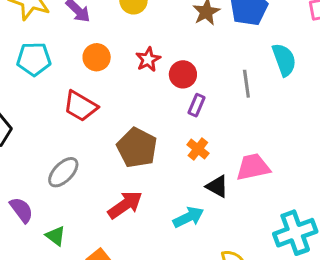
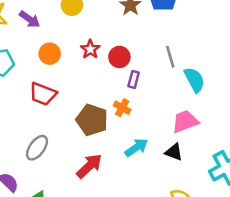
cyan semicircle: (284, 60) -> (194, 80), moved
orange cross: (198, 149) -> (122, 108), moved
black triangle: (217, 186) -> (174, 152), moved
cyan arrow: (188, 217) -> (136, 148), moved

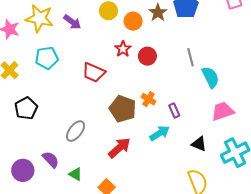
orange circle: (50, 54) -> (133, 21), moved
purple rectangle: (134, 79) -> (174, 110), moved, turned -40
red trapezoid: (43, 94) -> (94, 72), moved
pink trapezoid: (185, 121) -> (223, 111), moved
black triangle: (174, 152) -> (199, 144), moved

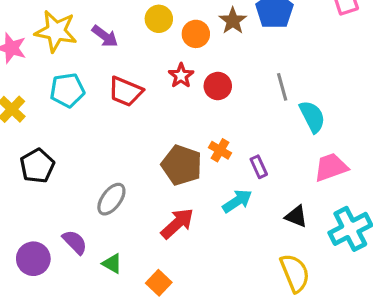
red trapezoid: (94, 72) -> (125, 91), moved

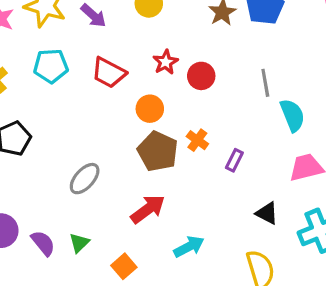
orange circle: (196, 34) -> (150, 109), moved
purple rectangle: (259, 167) -> (234, 160), turned 45
cyan arrow: (237, 201) -> (189, 247), moved
purple semicircle: (75, 242) -> (43, 243), moved
green triangle: (112, 263) -> (79, 243), turned 40

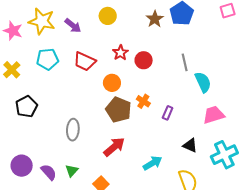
gray ellipse: (85, 179) -> (73, 130), turned -35
cyan arrow: (189, 247) -> (153, 163), moved

